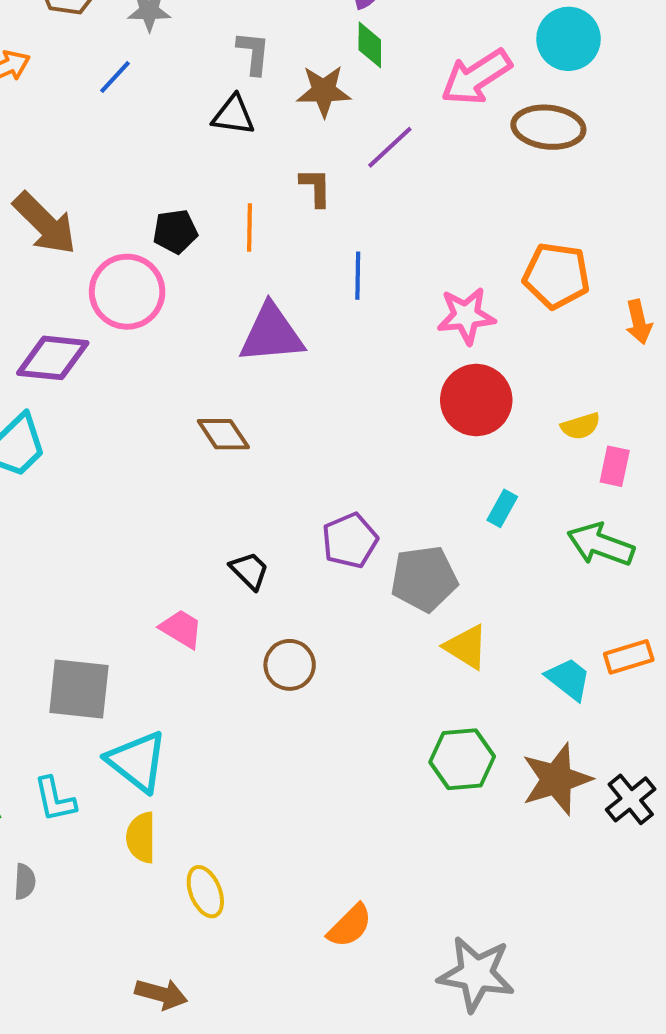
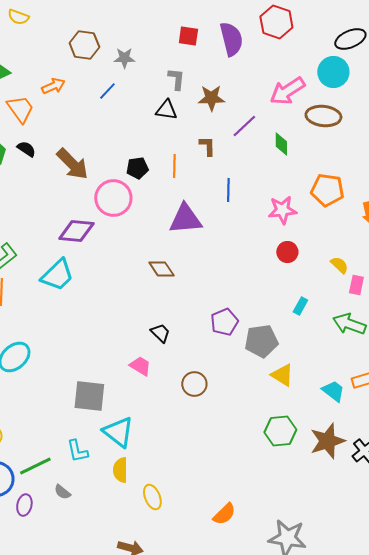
green diamond: (370, 45) -> (281, 144), moved
red circle: (476, 400) -> (287, 252), size x0.6
yellow semicircle: (581, 426) -> (339, 265), turned -120
black trapezoid: (249, 571) -> (160, 333), moved
gray semicircle: (25, 882) -> (62, 492), turned 126

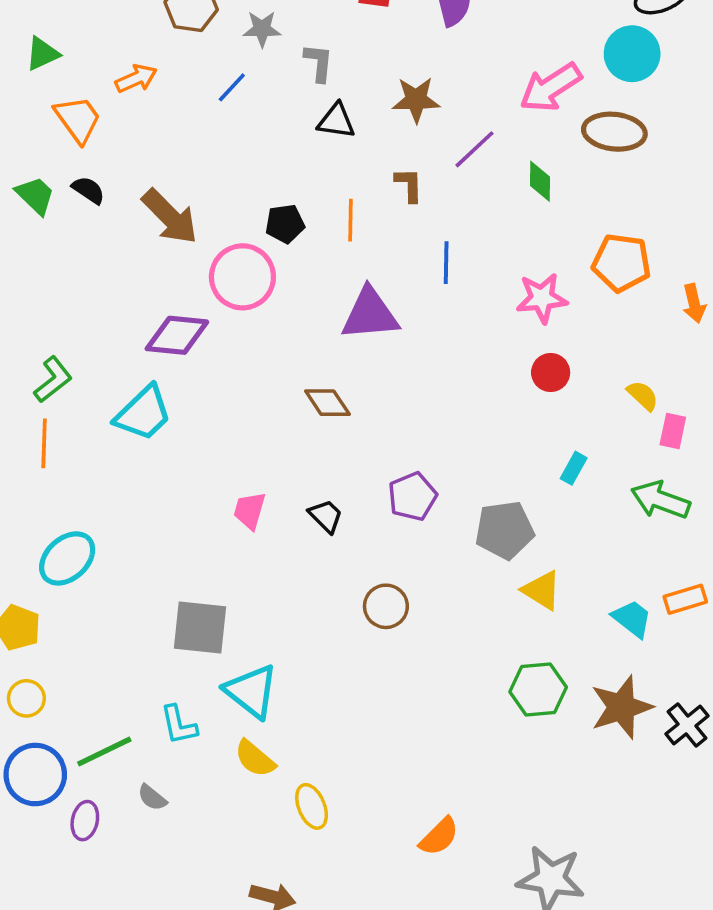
gray L-shape: (176, 79) -> (319, 63), moved
purple pentagon: (224, 322) -> (412, 496), moved
pink trapezoid: (140, 366) -> (250, 511), moved, turned -105
yellow semicircle: (120, 470) -> (255, 759), turned -50

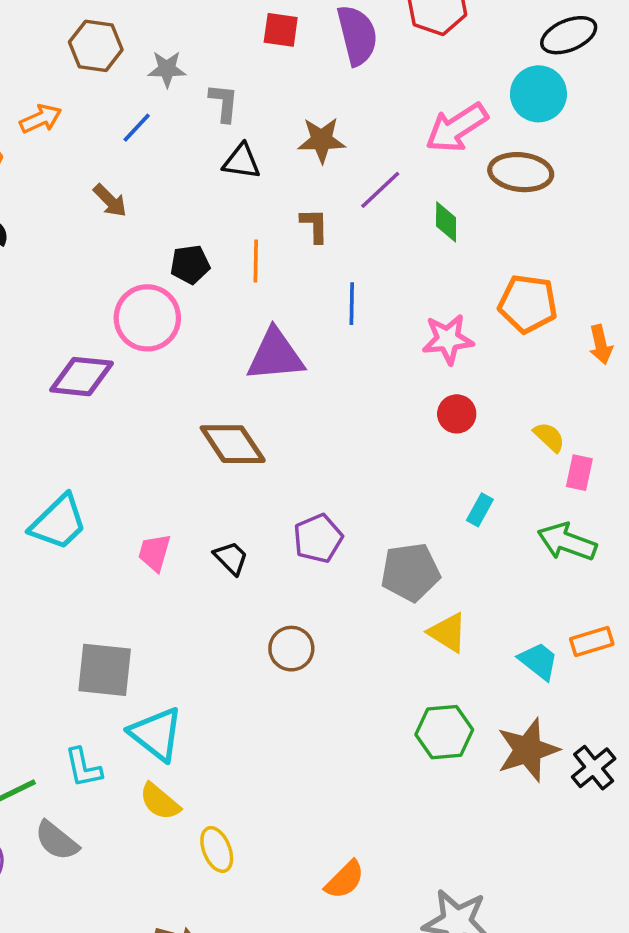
brown arrow: (170, 217) -> (110, 201), moved, size x0.6
brown diamond: (327, 403) -> (233, 444), size x1.4
cyan trapezoid: (143, 413) -> (58, 522), moved
gray semicircle: (152, 798) -> (57, 841), size x1.5

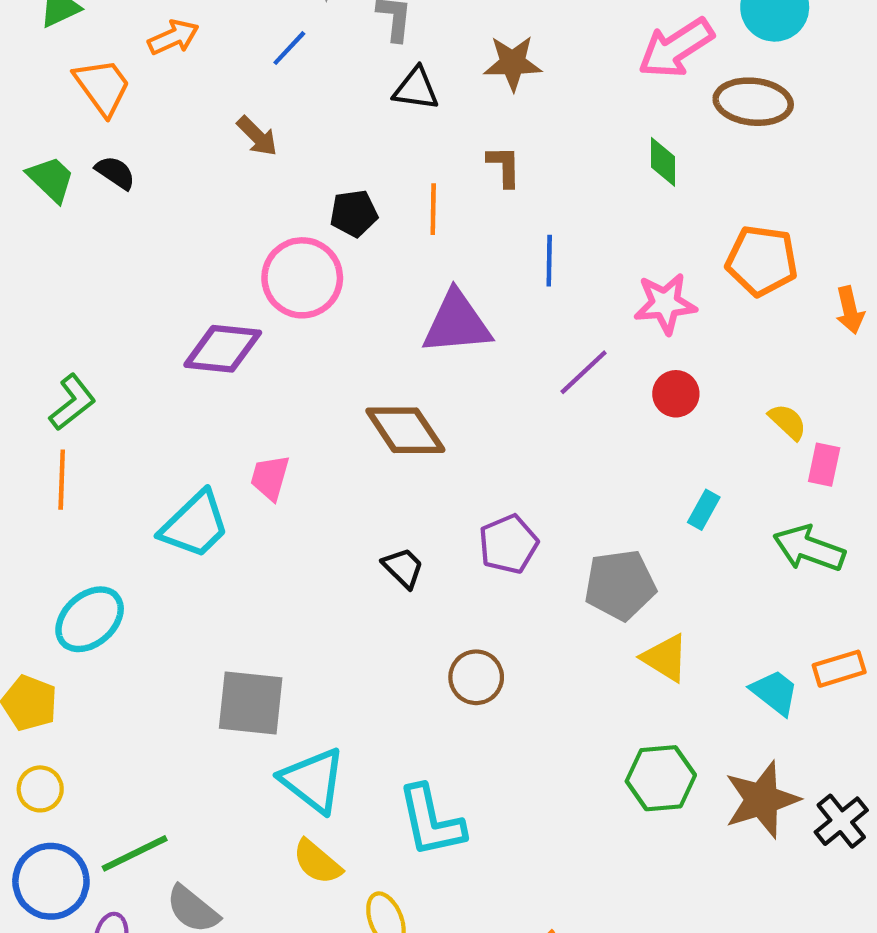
purple line: (380, 190) -> (584, 372), moved
pink trapezoid: (154, 553) -> (270, 478), moved
cyan L-shape: (83, 768) -> (431, 821), moved, size x1.5

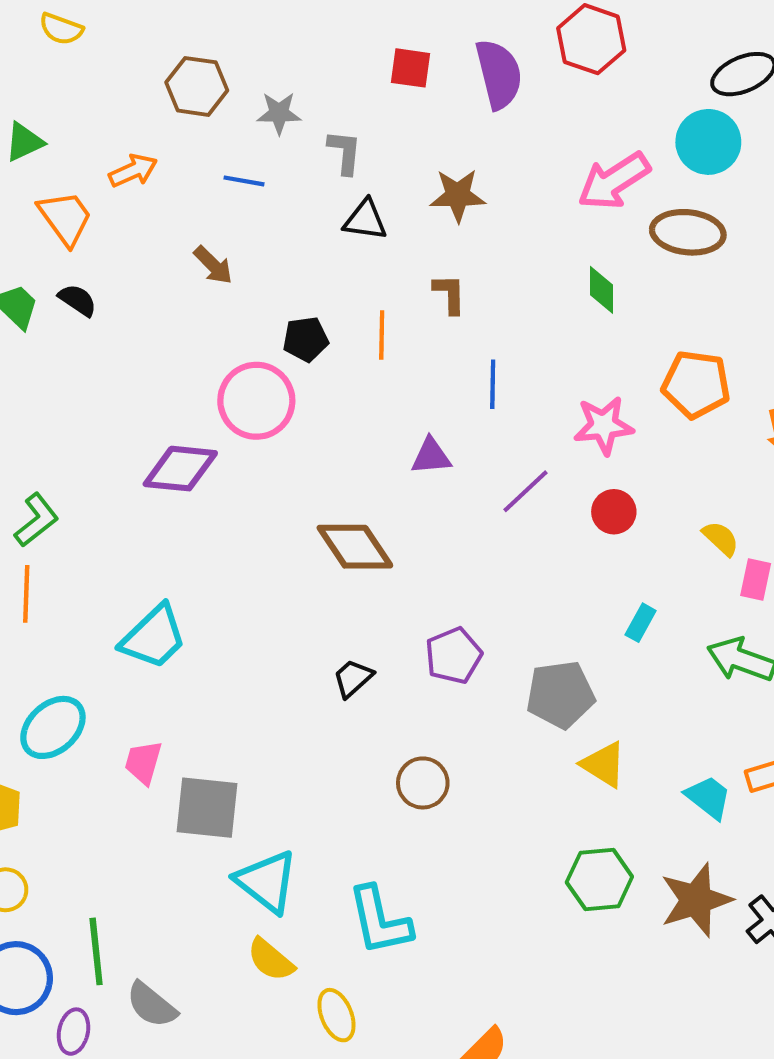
blue line: (289, 48) -> (244, 181), turned 57
purple triangle: (457, 323) -> (431, 456), moved, size x0.6
pink trapezoid: (270, 478) -> (143, 762), moved
black trapezoid: (403, 568) -> (353, 678), turned -87
green line: (135, 853) -> (96, 951), turned -70

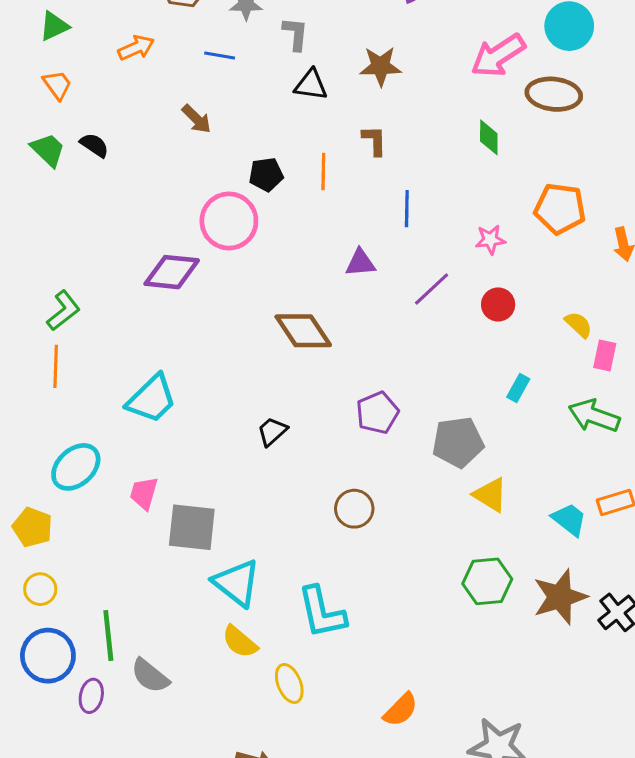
orange trapezoid: (65, 218) -> (57, 85), moved, size x0.7
pink star: (604, 425) -> (490, 240), size x0.7
black trapezoid: (353, 678) -> (272, 431), moved

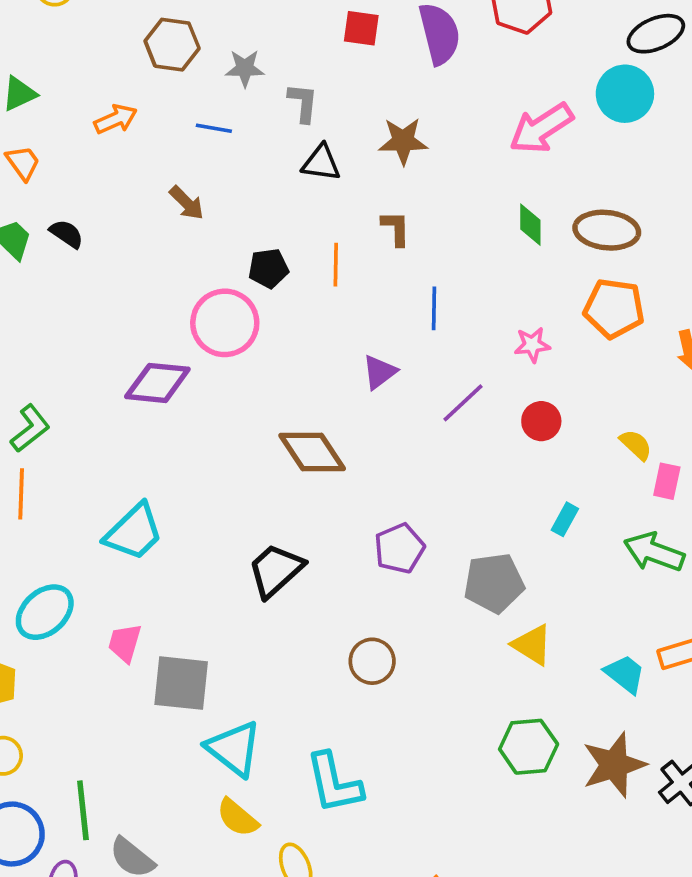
brown ellipse: (554, 94) -> (607, 230), moved
purple triangle: (360, 263) -> (379, 372), turned -32
black trapezoid: (272, 431) -> (276, 570), size x1.6

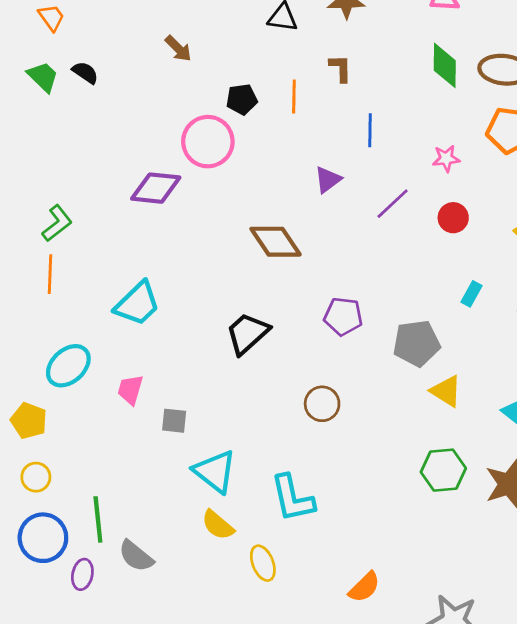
green diamond: (530, 225) -> (445, 65), size x1.4
purple pentagon: (399, 548) -> (343, 316), turned 30
gray square: (181, 683) -> (174, 421), size x0.6

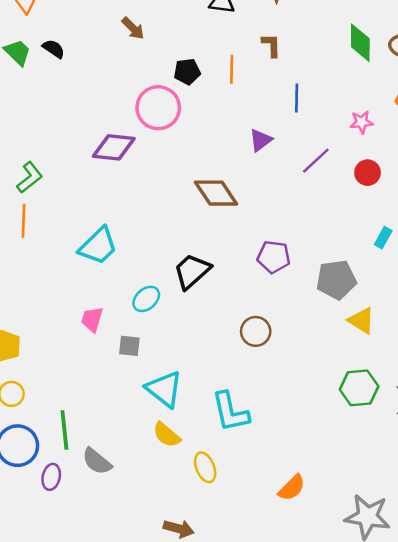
cyan ellipse: (68, 366) -> (146, 299), moved, size x0.7

